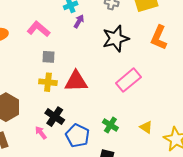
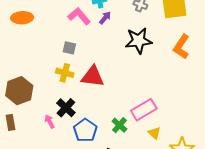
pink L-shape: (39, 29) -> (79, 16), moved
pink rectangle: (128, 80) -> (144, 110), moved

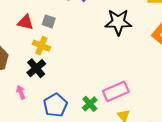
red triangle: (93, 76) -> (25, 22), moved, size x0.7
black cross: (66, 108) -> (36, 68), moved

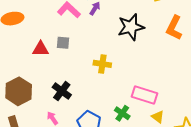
yellow cross: (41, 46) -> (102, 64), moved
pink rectangle: (116, 91) -> (145, 95), turned 55

